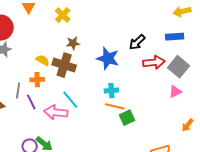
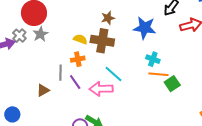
cyan cross: (111, 91) -> (153, 59), turned 32

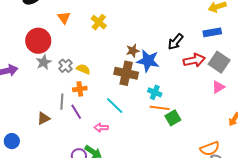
brown star: (108, 18) -> (133, 51), moved
gray cross: (19, 36) -> (65, 66), moved
brown cross: (102, 41) -> (126, 73), moved
pink arrow: (101, 89) -> (101, 128), moved, size x0.6

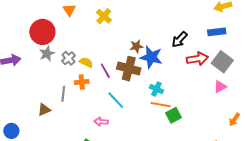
purple line: (76, 112) -> (105, 71), moved

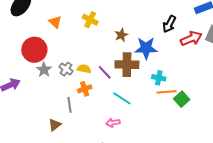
brown star: (136, 46) -> (121, 35), moved

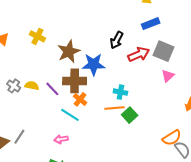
brown star: (121, 35) -> (69, 51), size x1.6
cyan cross: (159, 78) -> (120, 92), moved
orange cross: (85, 89) -> (80, 99), moved, turned -32
gray line: (69, 105) -> (19, 137), moved, turned 42

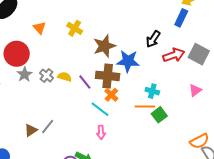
blue rectangle: (151, 24) -> (181, 18), moved, turned -48
pink triangle: (168, 76) -> (195, 90), moved
pink arrow: (61, 139) -> (101, 132), moved, turned -88

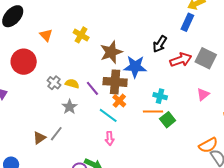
gray star: (24, 74) -> (70, 107), moved

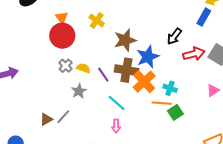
red circle: (24, 62) -> (62, 36), moved
blue star: (135, 67) -> (148, 57), turned -30
orange cross: (119, 101) -> (144, 82), moved, size x1.6

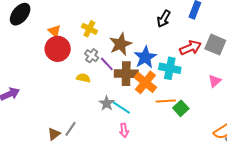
black arrow: (174, 36) -> (164, 19), moved
gray cross: (66, 66) -> (92, 56), moved
purple line: (103, 75) -> (107, 64), moved
cyan cross: (170, 88) -> (170, 68), moved, size x1.5
gray star: (79, 91) -> (107, 103), moved

